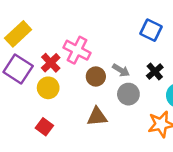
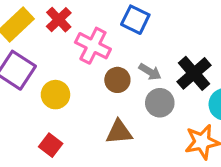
blue square: (151, 30) -> (135, 20), moved
red cross: (51, 63) -> (59, 20), moved
black cross: (155, 71) -> (194, 73), size x1.5

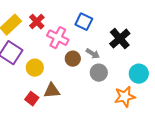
black cross: (194, 73) -> (120, 39), moved
brown triangle: (119, 132) -> (52, 91), moved

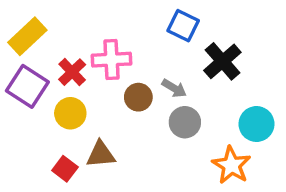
red cross: (37, 22) -> (72, 72), moved
blue square: (84, 22) -> (183, 26), moved
pink cross: (58, 38) -> (111, 60), turned -30
orange star: (125, 97) -> (231, 165), turned -30

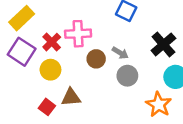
black cross: (222, 61) -> (163, 44), moved

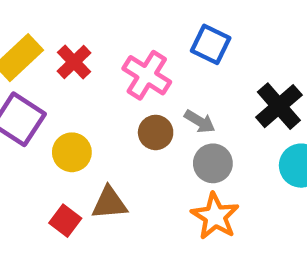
pink cross: (78, 34) -> (147, 75), moved, turned 35
red cross: (52, 42) -> (74, 62), moved
orange star: (159, 105) -> (215, 216), moved

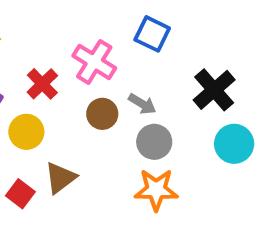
red cross: (74, 62) -> (42, 84), moved
brown triangle: (109, 203) -> (60, 178), turned -32
orange star: (215, 216) -> (156, 190), turned -30

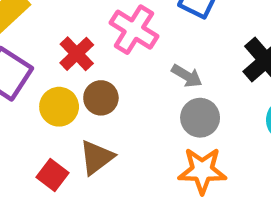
brown circle: (102, 114) -> (101, 98), moved

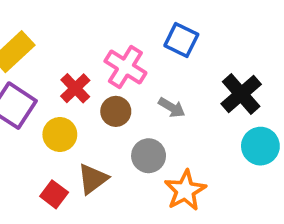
brown circle: (101, 98) -> (116, 111), moved
gray circle: (200, 118) -> (149, 156), moved
orange star: (202, 171) -> (185, 190), turned -30

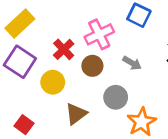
pink cross: (125, 67) -> (99, 34), turned 32
red square: (54, 194) -> (24, 125), moved

